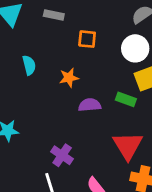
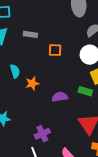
orange star: (69, 78) -> (32, 83), moved
purple cross: (62, 155) -> (42, 134), turned 35

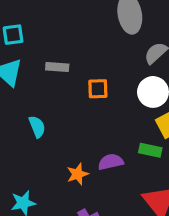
orange star: (32, 83) -> (77, 174), moved

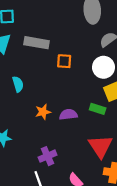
gray rectangle: (57, 67) -> (36, 43), size x1.5
orange star: (77, 174) -> (43, 112), moved

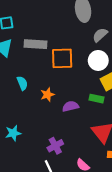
orange square: (64, 61) -> (62, 58), size x1.6
orange star: (43, 112) -> (47, 95), moved

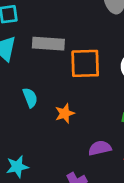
purple semicircle: (70, 106) -> (100, 148), moved

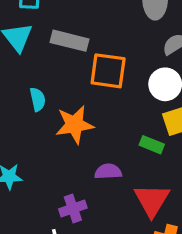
orange star: (65, 113) -> (75, 125), size x1.6

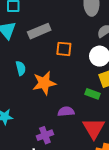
gray rectangle: (70, 41) -> (39, 31), turned -35
orange square: (108, 71) -> (64, 49), size x0.7

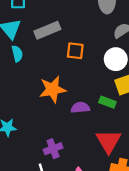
cyan semicircle: (21, 68) -> (17, 54), moved
purple semicircle: (66, 111) -> (80, 108), moved

